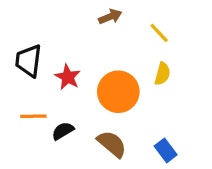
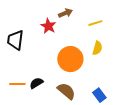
yellow line: (159, 33) -> (95, 23), turned -64
red star: (68, 77) -> (48, 26), moved
orange line: (33, 116) -> (17, 84), moved

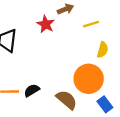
yellow line: (95, 23) -> (91, 24), moved
orange circle: (70, 59) -> (89, 79), moved

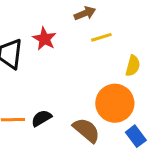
red star: (46, 24) -> (44, 39), moved
yellow line: (91, 24) -> (101, 37), moved

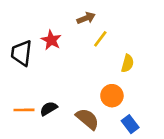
yellow line: (101, 37) -> (100, 39), turned -36
orange circle: (115, 103) -> (112, 96), size x0.7

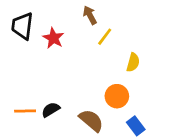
brown arrow: (86, 18) -> (90, 15), turned -96
black trapezoid: (21, 53) -> (22, 26), moved

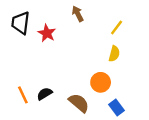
yellow line: (105, 37) -> (117, 27), moved
orange line: (25, 111) -> (23, 95), turned 66

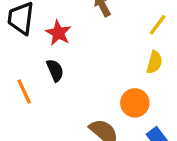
black semicircle: (45, 94) -> (55, 70), moved, turned 98
orange line: (23, 95) -> (24, 92), moved

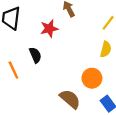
red star: (58, 33) -> (49, 29), moved, turned 30

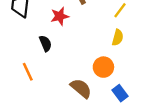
orange line: (13, 70) -> (28, 72), moved

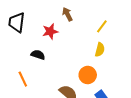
black semicircle: (45, 43) -> (38, 55), turned -48

